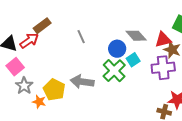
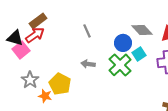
brown rectangle: (42, 26) -> (38, 21), moved
pink square: (15, 67) -> (21, 50), moved
gray arrow: (82, 82) -> (88, 64), moved, size x0.6

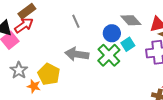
gray arrow: (88, 64) -> (77, 54), size x1.6

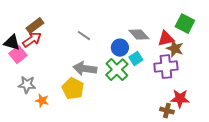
gray line: (76, 21) -> (84, 36), turned -32
gray star: (19, 70) -> (27, 85), turned -30
yellow pentagon: (49, 74) -> (73, 89), moved

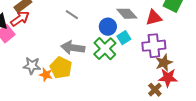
brown star: (175, 49) -> (164, 63), moved, turned 30
gray star: (27, 85) -> (32, 66), moved
orange star: (42, 101) -> (46, 75), moved
brown cross: (167, 111) -> (155, 90), turned 32

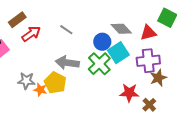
red arrow: (20, 19) -> (31, 34), moved
cyan square: (124, 38) -> (118, 53), size x1.5
red star: (168, 78) -> (129, 93), moved

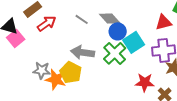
gray diamond: (121, 29) -> (110, 18), moved
orange star: (40, 90) -> (56, 79), size x1.5

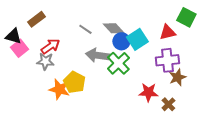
red arrow: (47, 23) -> (50, 46), moved
cyan square: (134, 42) -> (137, 39), moved
gray arrow: (83, 52) -> (97, 55), moved
gray star: (42, 70) -> (45, 61), moved

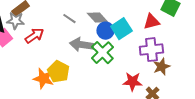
gray star: (45, 61) -> (15, 21), moved

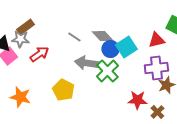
orange star: (43, 79) -> (20, 97), moved

